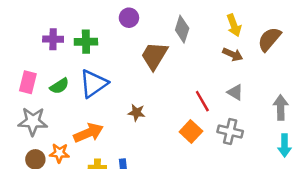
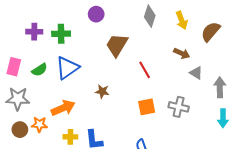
gray diamond: (182, 29) -> (150, 16), moved
brown arrow: (233, 54) -> (182, 53), moved
gray triangle: (235, 92) -> (196, 73), moved
red line: (202, 101) -> (145, 70), moved
orange square: (191, 132) -> (147, 107), turned 36

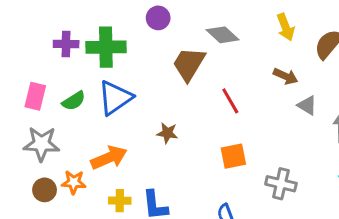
gray diamond: (150, 16) -> (223, 35), moved, turned -65
green cross: (61, 34) -> (106, 47), size x1.4
gray cross: (179, 107) -> (281, 184), moved

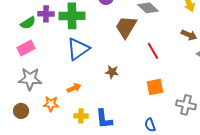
pink rectangle: (35, 96) -> (26, 48), turned 48
green semicircle: (74, 101) -> (28, 23), moved
orange arrow: (109, 158) -> (74, 88), size x0.6
brown circle: (45, 190) -> (21, 111), moved

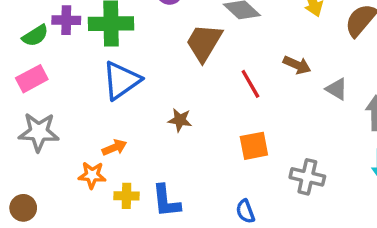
brown arrow: (189, 35) -> (297, 65), moved
orange star: (51, 104) -> (92, 175), moved
brown circle: (21, 111) -> (23, 208), moved

